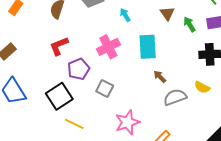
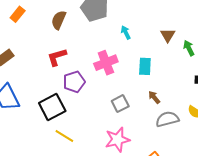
cyan rectangle: (148, 47) -> (145, 66), size x0.7
gray square: (105, 88) -> (120, 104), moved, turned 30

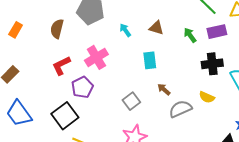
brown triangle: (168, 35) -> (156, 28), moved, turned -35
pink cross: (106, 63) -> (96, 57), moved

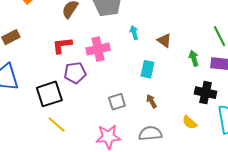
gray semicircle: (180, 109) -> (150, 133), moved

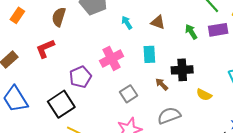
red L-shape: (62, 45) -> (45, 49), moved
pink cross: (98, 49) -> (112, 58), moved
black cross: (205, 93) -> (182, 70), moved

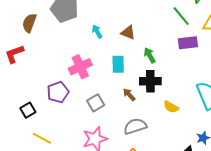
green arrow: (191, 32) -> (150, 55), moved
purple pentagon: (80, 77) -> (58, 92), moved
black square: (61, 104) -> (28, 110), size x0.6

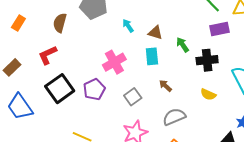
brown triangle: (128, 33) -> (155, 33), moved
black cross: (150, 81) -> (207, 60), moved
black square: (28, 110) -> (60, 89), moved, size x1.8

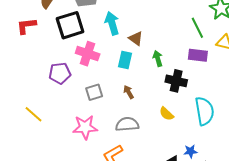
cyan arrow: (128, 26) -> (112, 23), size x1.6
pink cross: (114, 62) -> (88, 54), turned 30
black square: (60, 89) -> (70, 25), moved

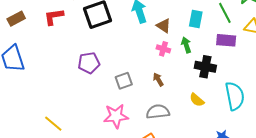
pink cross: (88, 54) -> (163, 49), moved, size x0.6
cyan rectangle: (125, 60) -> (196, 19), moved
yellow line: (34, 114) -> (53, 124), moved

